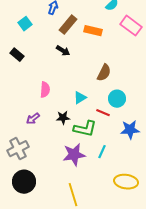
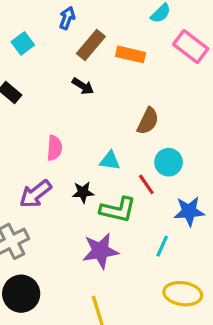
cyan triangle: (80, 98) -> (110, 161), turned 40
red line: (103, 113) -> (146, 184), turned 32
purple arrow: (33, 119) -> (35, 194), size x1.5
cyan line: (102, 152) -> (162, 246), moved

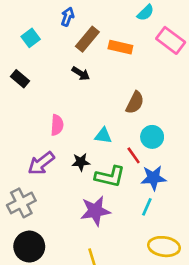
blue star: (189, 211) -> (153, 178), moved

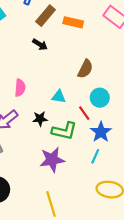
blue star: (153, 178) -> (101, 132), turned -30

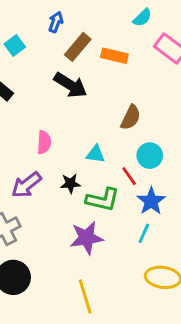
black arrow: (40, 45) -> (70, 85), size x1.6

